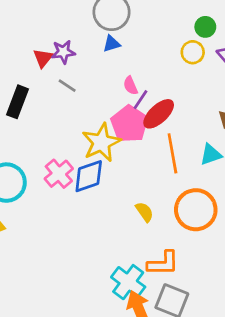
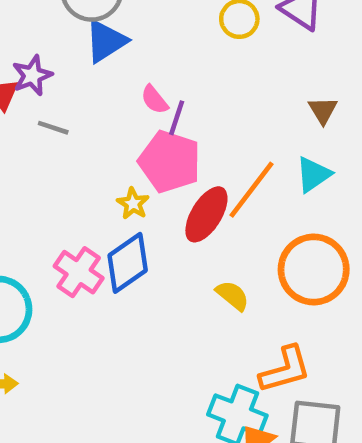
blue triangle: (112, 44) -> (106, 41), size x1.5
red ellipse: (159, 114) -> (206, 214), moved
yellow star: (101, 142) -> (133, 204), size x0.5
orange line: (172, 153) -> (252, 190), turned 63

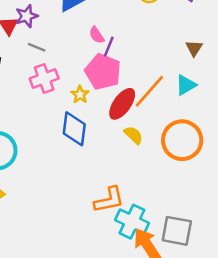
blue diamond: (128, 263) -> (74, 129), turned -52
pink cross: (79, 272) -> (44, 79), moved, turned 32
yellow semicircle: (233, 296) -> (133, 135), moved
orange L-shape: (285, 370) -> (109, 200), moved

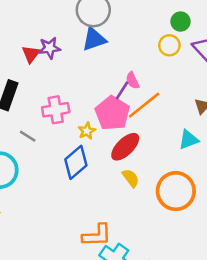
pink semicircle: (97, 35) -> (132, 80), moved
gray line: (37, 47) -> (28, 136), moved
orange line: (149, 91) -> (144, 105), moved
blue diamond: (74, 129) -> (76, 162), turned 32

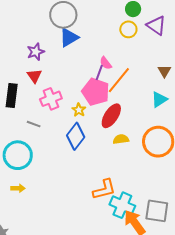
red triangle: (31, 54) -> (34, 76), moved
yellow semicircle: (131, 178) -> (121, 139), turned -49

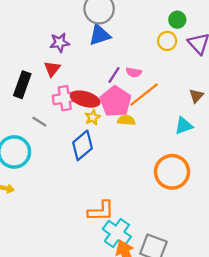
pink semicircle: (106, 63) -> (134, 72), turned -56
purple line: (99, 72) -> (114, 75), moved
red ellipse: (111, 116) -> (85, 99), moved, turned 60
yellow semicircle: (121, 139) -> (126, 120), moved

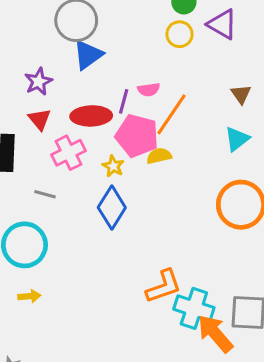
red ellipse: (85, 99) -> (91, 116), moved

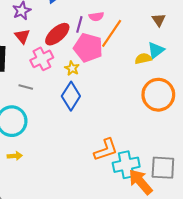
red ellipse: (91, 116) -> (57, 34), turned -40
yellow semicircle: (159, 156) -> (143, 59), moved
cyan cross: (194, 308) -> (126, 165), turned -30

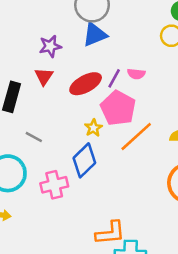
orange line: (112, 33) -> (136, 137), moved
pink cross: (42, 59) -> (54, 185), moved

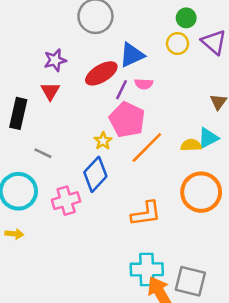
blue triangle: (95, 35) -> (132, 55), moved
red ellipse: (86, 84) -> (101, 73), moved
orange L-shape: (110, 233) -> (146, 214), moved

